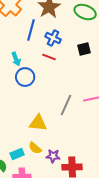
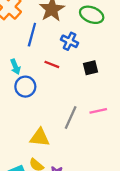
blue cross: (53, 38) -> (70, 41), moved
black square: (84, 49) -> (91, 68), moved

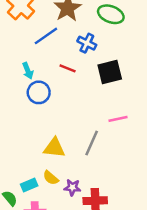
blue line: (32, 35) -> (46, 36), turned 40
black square: (91, 68) -> (110, 72), size x1.5
gray line: (71, 118) -> (92, 143), moved

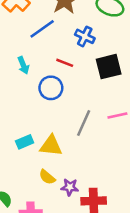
blue circle: (39, 92) -> (51, 88), moved
gray line: (92, 143) -> (84, 123), moved
cyan rectangle: (29, 185) -> (25, 142), moved

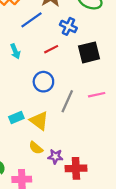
red line: (65, 63) -> (51, 49), turned -48
blue circle: (51, 88) -> (43, 82), moved
yellow triangle: (51, 146) -> (39, 121), turned 30

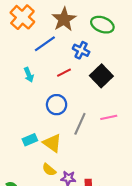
black square: (89, 52) -> (101, 76), turned -30

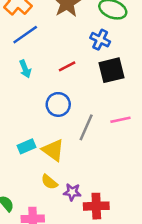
blue line: (45, 44) -> (25, 35), moved
blue cross: (81, 50) -> (100, 40), moved
black square: (101, 76) -> (112, 70), turned 30

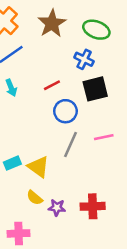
blue circle: (58, 104) -> (65, 111), moved
red cross: (96, 206) -> (93, 206), moved

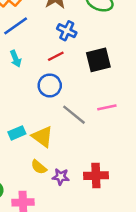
blue cross: (84, 59) -> (67, 31), moved
blue circle: (65, 111) -> (50, 85), moved
gray line: (70, 145) -> (74, 115), turned -75

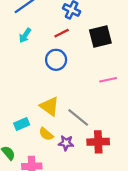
cyan arrow: (16, 59) -> (25, 35), turned 56
gray line: (74, 115) -> (78, 117), moved
cyan rectangle: (17, 133) -> (22, 124), moved

